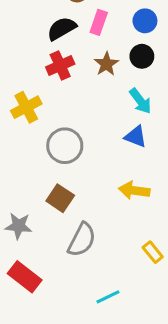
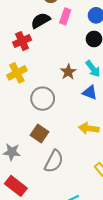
brown star: (106, 64) -> (68, 72), moved
red cross: (60, 66) -> (22, 41), moved

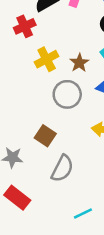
yellow cross: (17, 73) -> (47, 59), moved
gray circle: (43, 99) -> (67, 94), moved

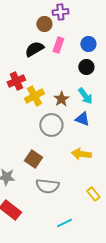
red cross: (25, 26) -> (16, 81), moved
gray semicircle: (62, 168) -> (47, 186), turned 70

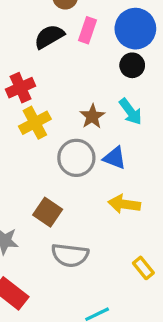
blue circle: (88, 44) -> (135, 29), size x1.6
yellow cross: (34, 96) -> (35, 123), moved
blue triangle: (82, 119) -> (115, 158), moved

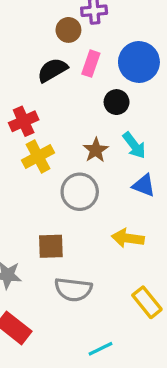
black circle: (132, 65) -> (117, 102), moved
blue triangle: (115, 158) -> (144, 185), moved
brown square: (48, 212) -> (51, 246), turned -36
yellow rectangle: (143, 268) -> (147, 302), size x1.4

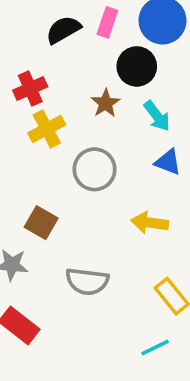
black circle: (117, 102) -> (137, 66), size x1.4
brown star: (96, 150) -> (106, 103), moved
brown square: (51, 246) -> (41, 223), moved, turned 32
cyan line: (100, 349) -> (155, 348), moved

